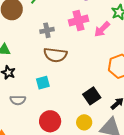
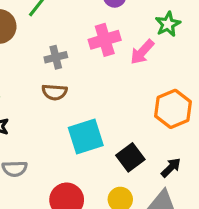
brown semicircle: (55, 55) -> (54, 92), moved, size x0.7
cyan square: (43, 83) -> (86, 136), moved, size x1.6

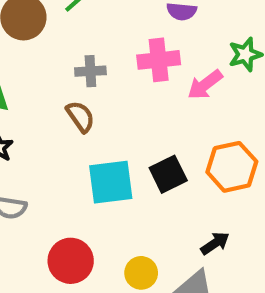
brown semicircle: (54, 92) -> (80, 117), turned -140
black square: (130, 157) -> (168, 174), moved

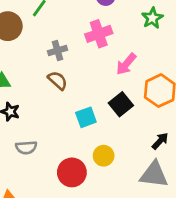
pink arrow: (205, 85) -> (126, 64), moved
cyan square: (111, 182) -> (86, 117), size x0.7
yellow circle: (141, 273) -> (104, 156), moved

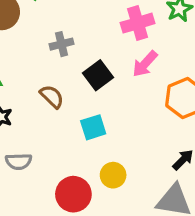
pink cross: (99, 34) -> (138, 23), moved
brown semicircle: (58, 80) -> (52, 97), moved
black square: (121, 104) -> (98, 75), moved

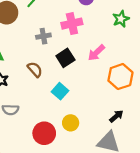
pink cross: (138, 23) -> (72, 24), moved
cyan square: (93, 127) -> (60, 91), turned -35

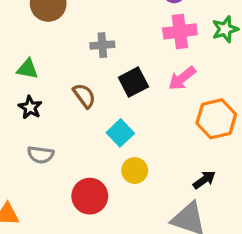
pink cross: (72, 24) -> (180, 31), moved
yellow circle: (71, 123) -> (135, 171), moved

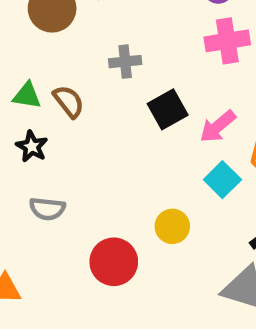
pink arrow: (182, 78) -> (218, 127), moved
brown semicircle: (84, 96) -> (69, 101), moved
cyan square: (120, 133) -> (222, 180), moved

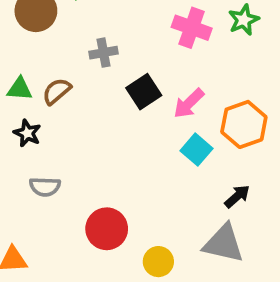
pink cross: (227, 41) -> (192, 28), turned 33
brown semicircle: (69, 101) -> (57, 91), turned -88
yellow circle: (172, 226) -> (158, 262), moved

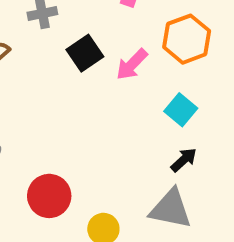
orange hexagon: (244, 124) -> (187, 39), moved
cyan square: (196, 150) -> (181, 110), moved

